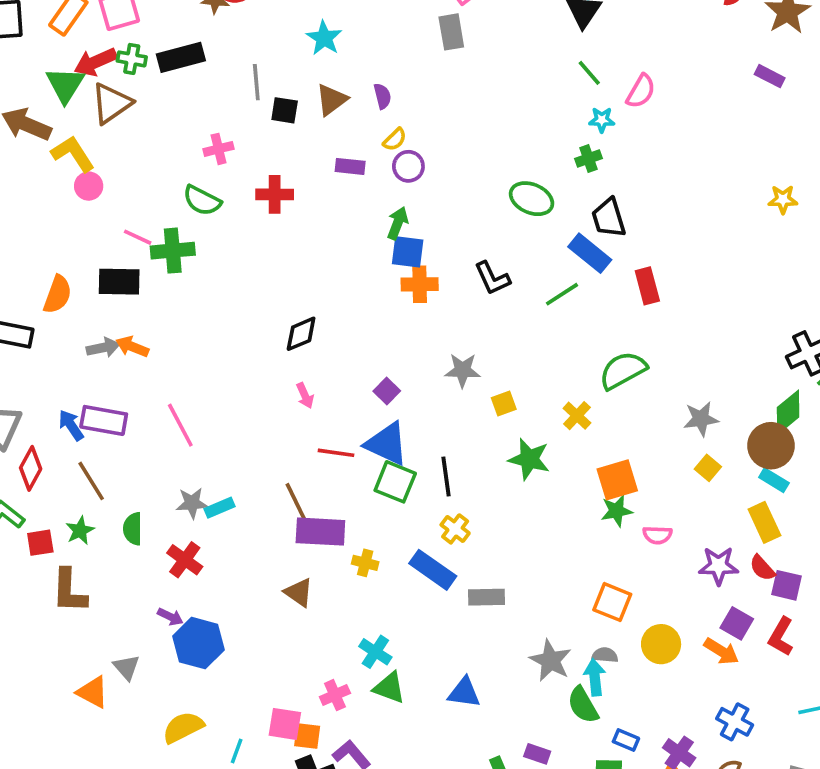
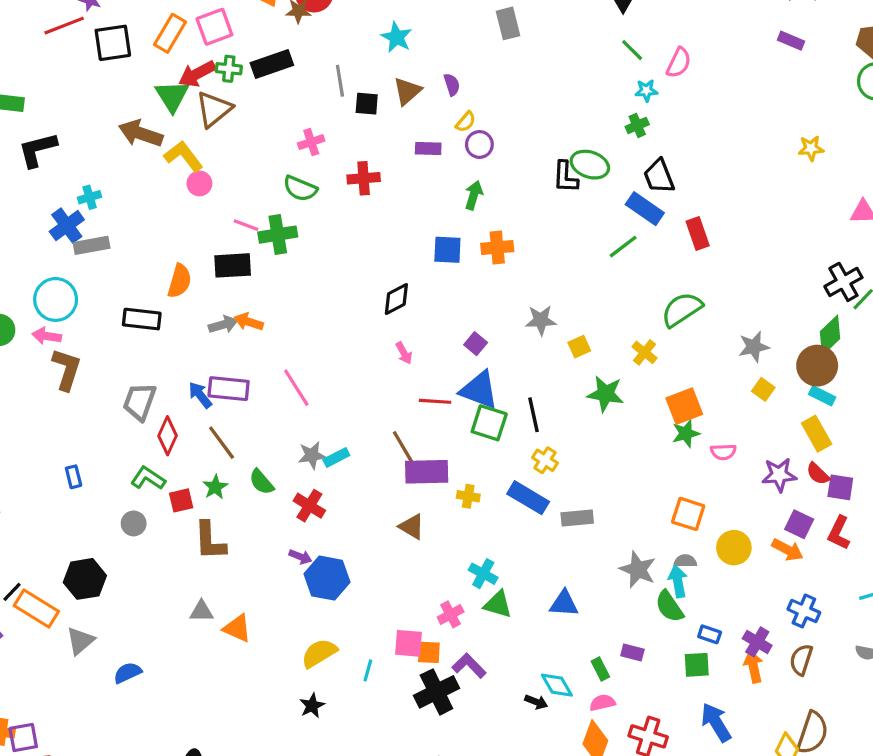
blue square: (408, 252) -> (447, 250), moved
black L-shape: (492, 278) -> (565, 177), moved, turned 32
green semicircle: (133, 529) -> (261, 482), turned -36
gray triangle: (126, 667) -> (201, 611), moved, turned -45

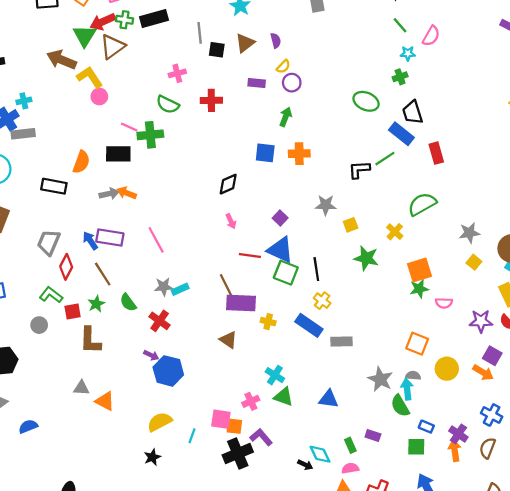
black L-shape: (565, 177) -> (359, 170), moved, turned 80

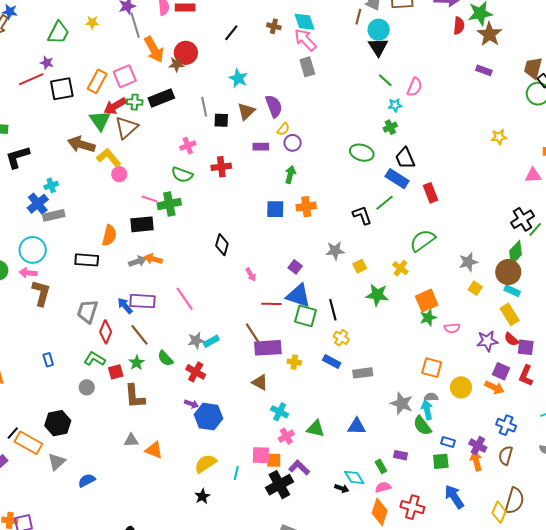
purple semicircle: (276, 41) -> (274, 106), size x1.6
black L-shape: (359, 170) -> (362, 215), turned 80
black diamond: (228, 184) -> (222, 245), moved, turned -45
blue rectangle: (309, 325) -> (332, 361), size x0.7
cyan cross: (275, 375) -> (280, 412), moved

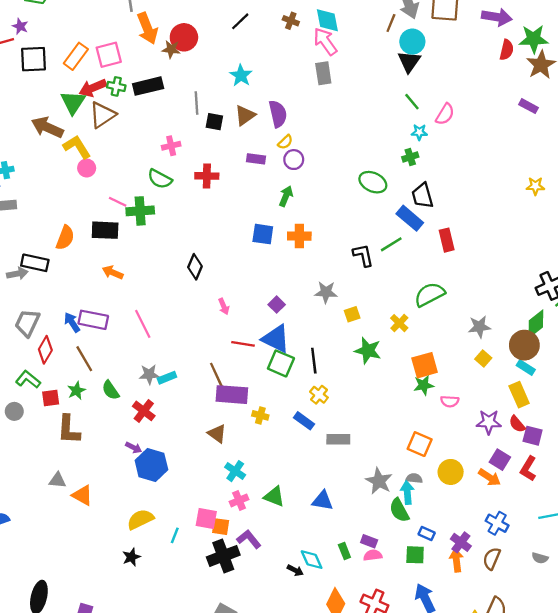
gray arrow: (137, 261) -> (17, 274), moved
pink semicircle: (383, 487) -> (373, 555), moved

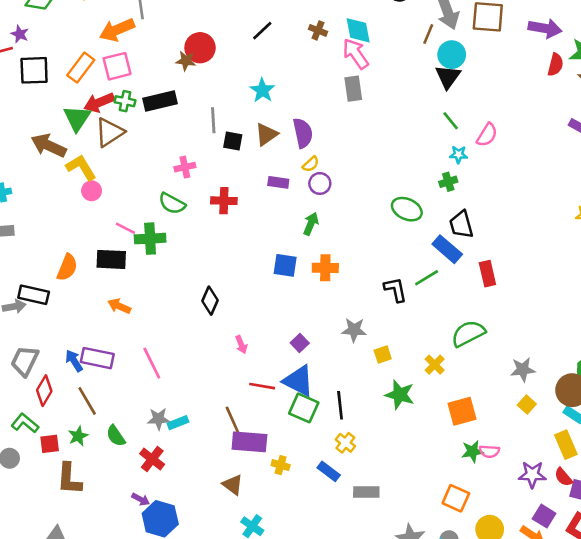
orange arrow: (147, 28) -> (117, 30), moved, turned 88
green star: (424, 385) -> (473, 451), moved

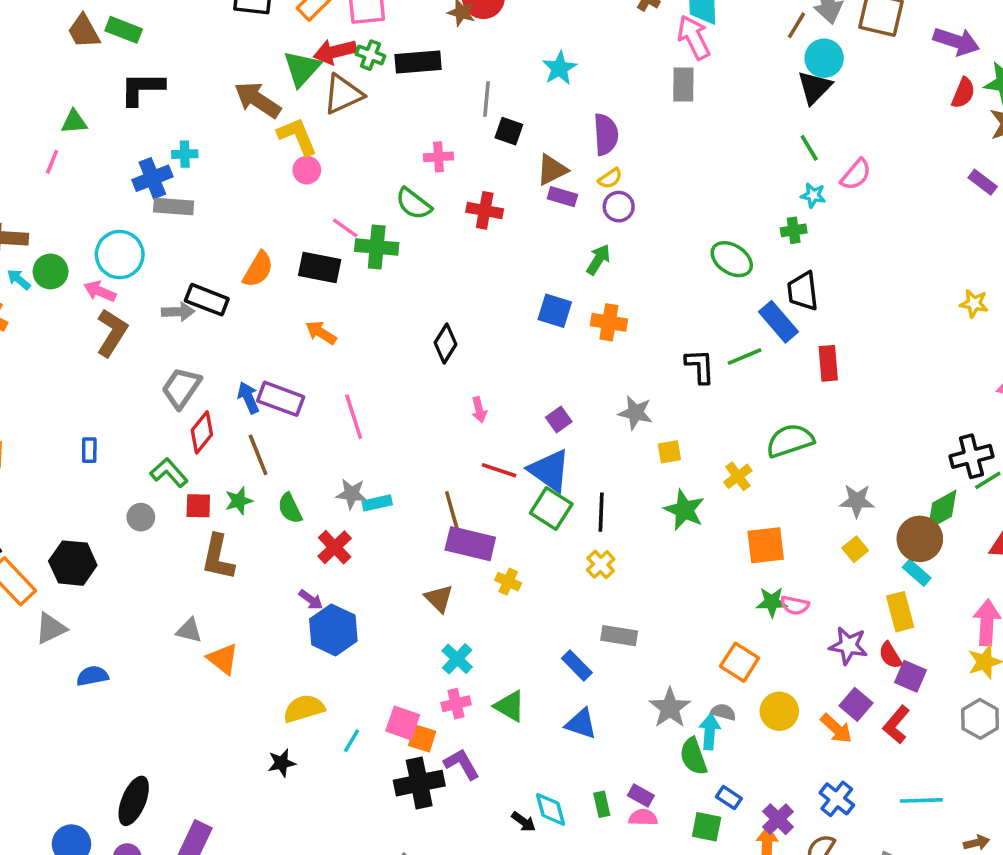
brown triangle: (266, 134) -> (552, 170), moved
blue rectangle: (329, 471) -> (577, 665), moved

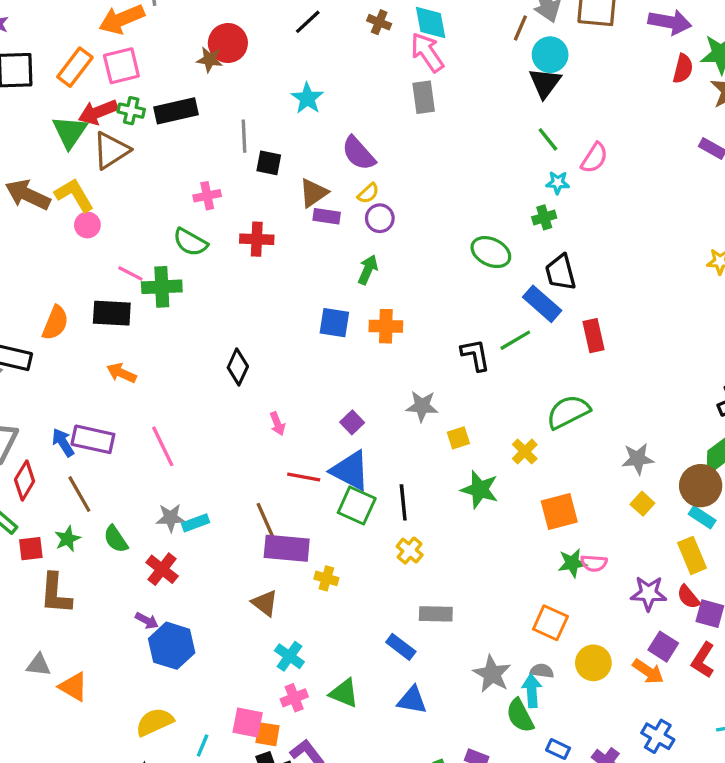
brown arrow: (258, 100) -> (28, 195), moved
purple semicircle: (606, 134) -> (359, 153), turned 150

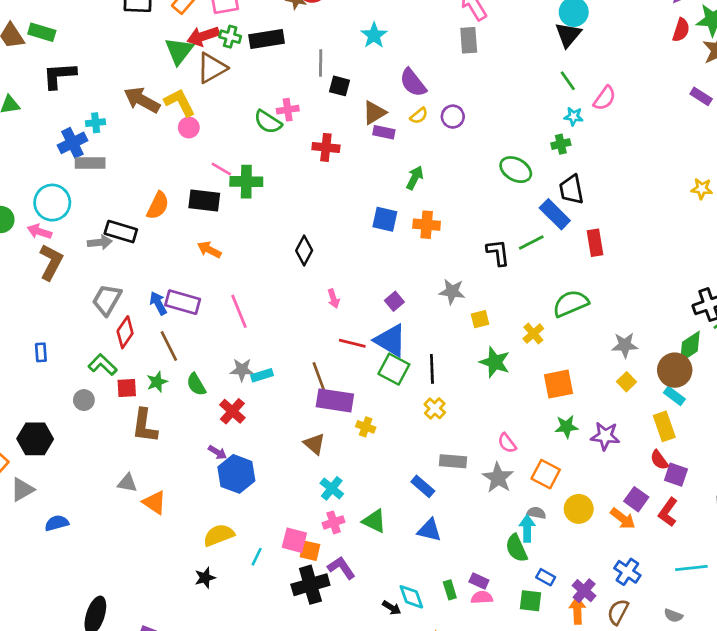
purple circle: (380, 218) -> (453, 117), moved
green semicircle: (190, 242) -> (268, 122), moved
pink semicircle: (594, 563) -> (507, 443), moved, turned 45
purple star: (649, 593) -> (605, 436), moved
gray star: (492, 674) -> (498, 478), moved

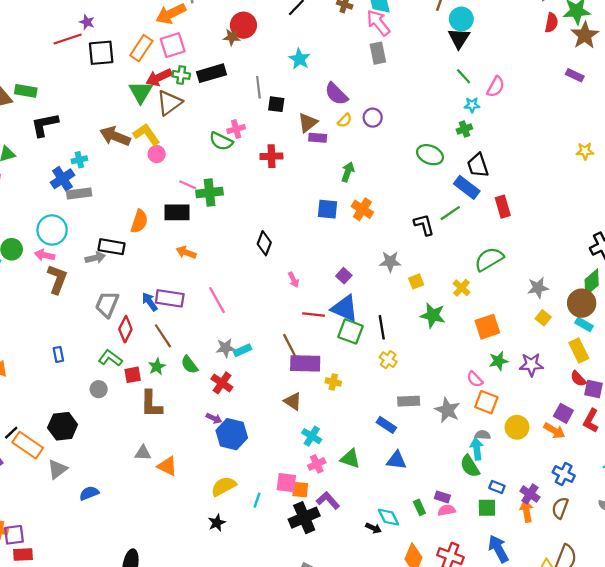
orange cross: (427, 225) -> (362, 209), turned 35
pink semicircle: (507, 443) -> (475, 379), moved

